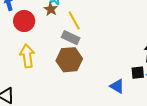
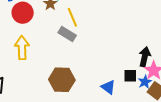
brown hexagon: (69, 60) -> (62, 80), moved

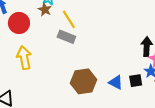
black square: (130, 76) -> (136, 81), moved
brown hexagon: (62, 80) -> (84, 81), moved

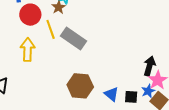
yellow line: (69, 19) -> (51, 29), moved
gray rectangle: (66, 37) -> (73, 39), size x1.4

